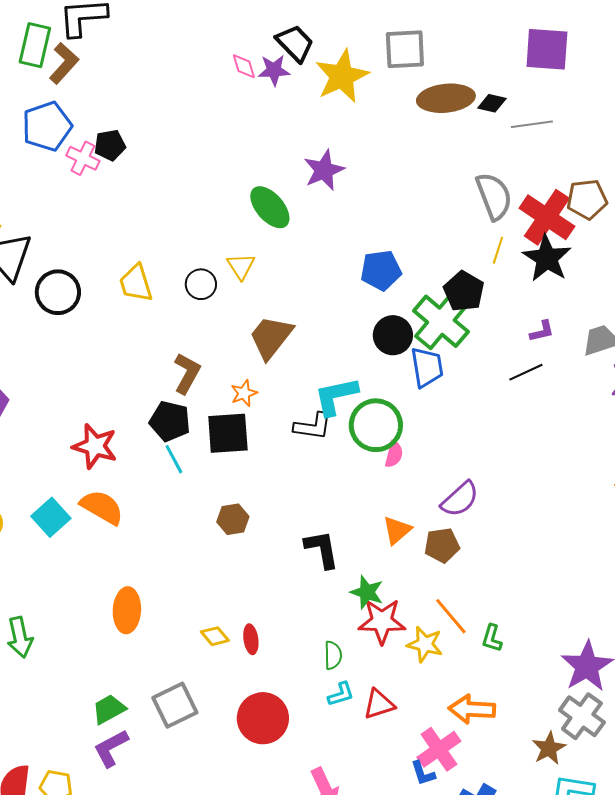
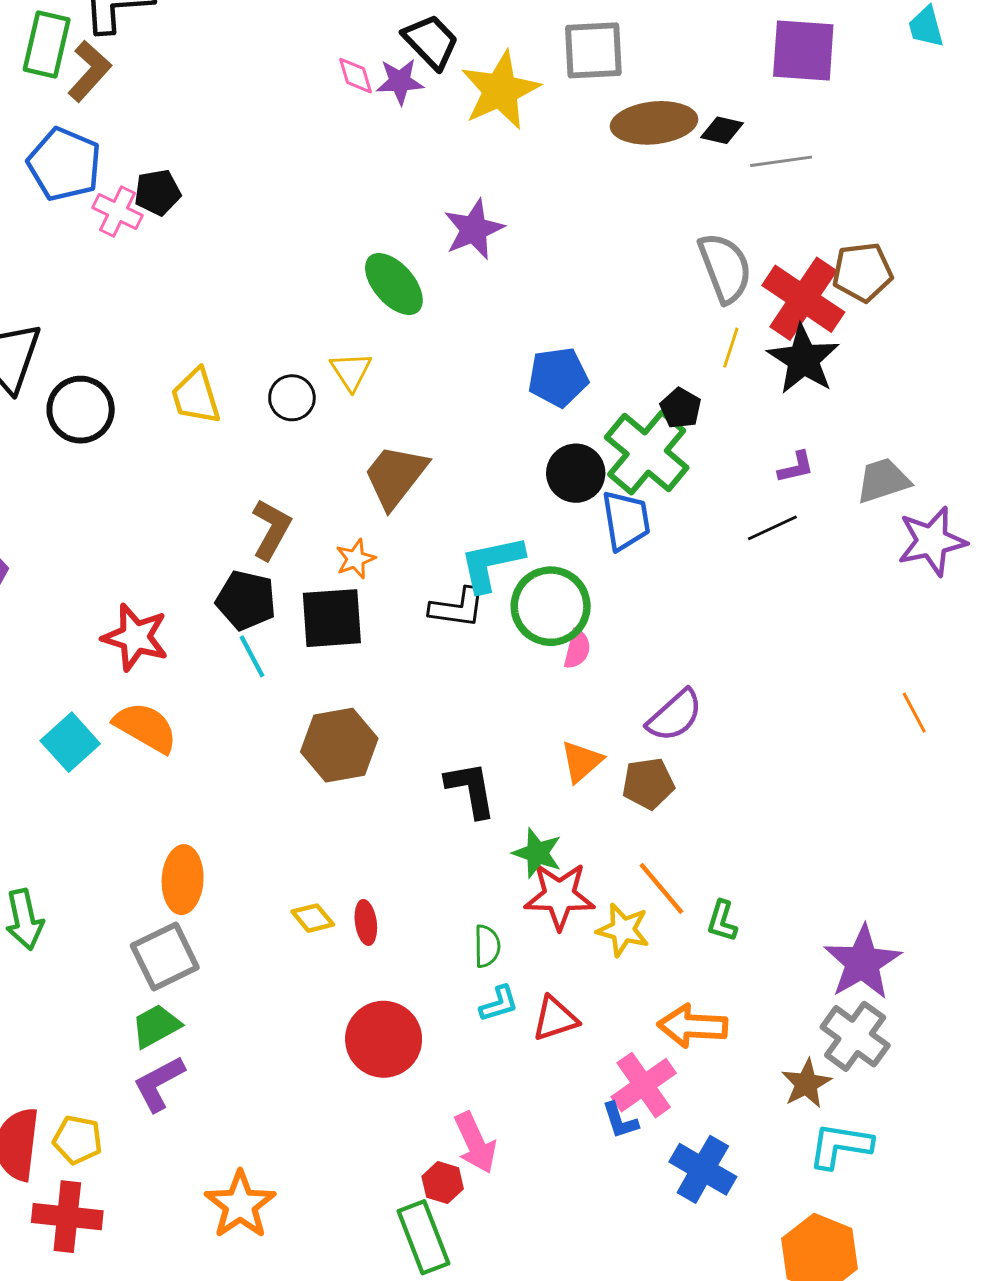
blue pentagon: (47, 126) -> (64, 164), turned -30
black pentagon: (464, 291) -> (681, 408), size x0.7
brown hexagon: (233, 519) -> (339, 745), size x1.6
gray square: (175, 705) -> (165, 956), moved

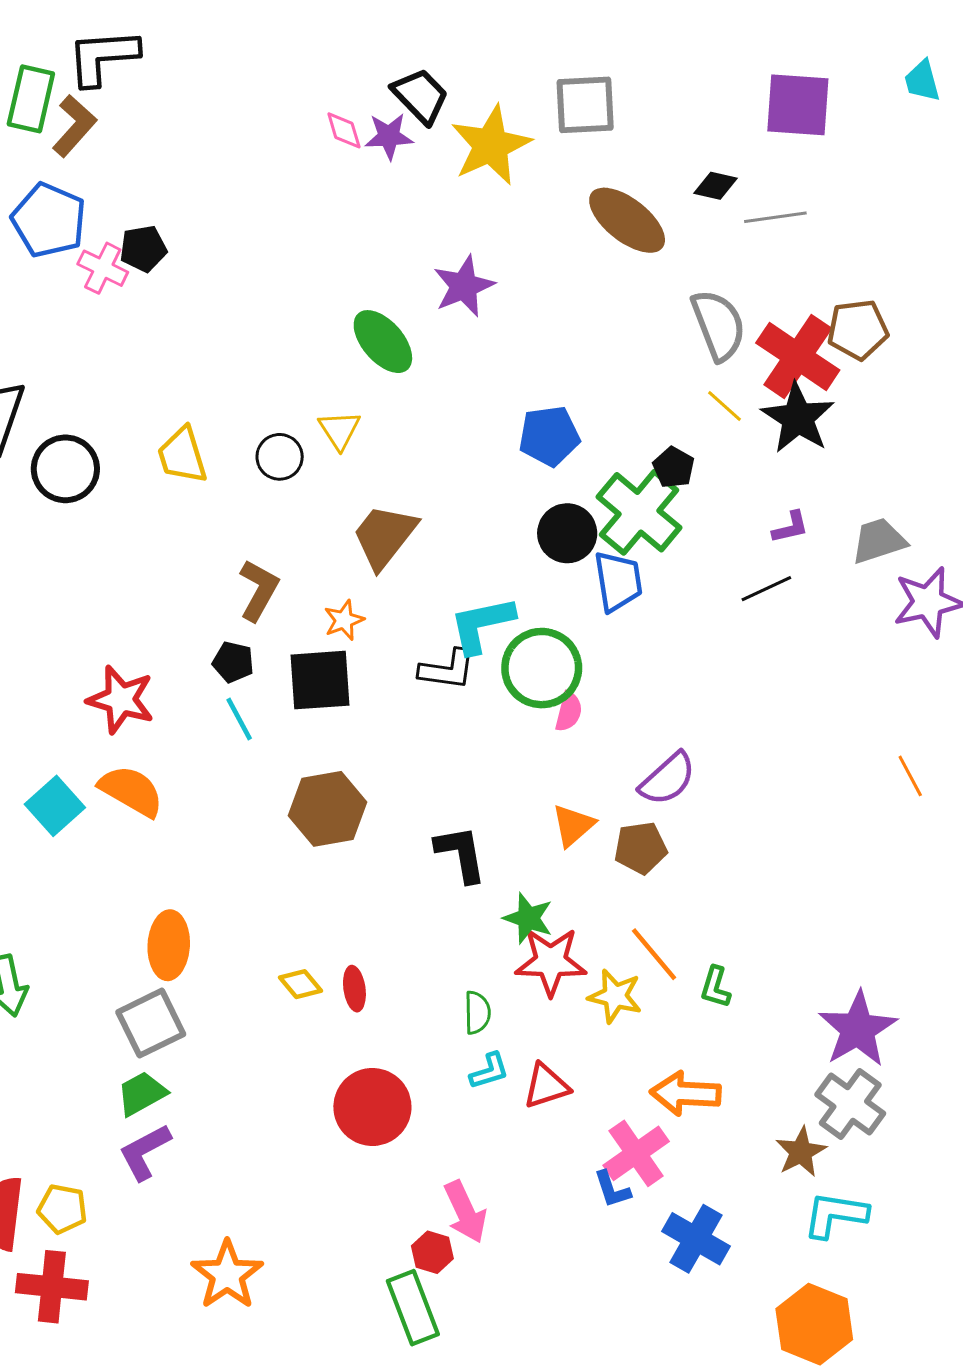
brown ellipse: (654, 123) -> (627, 220), moved, turned 44
yellow line: (731, 348) -> (724, 406), turned -66
black pentagon: (246, 600) -> (233, 662), size x0.7

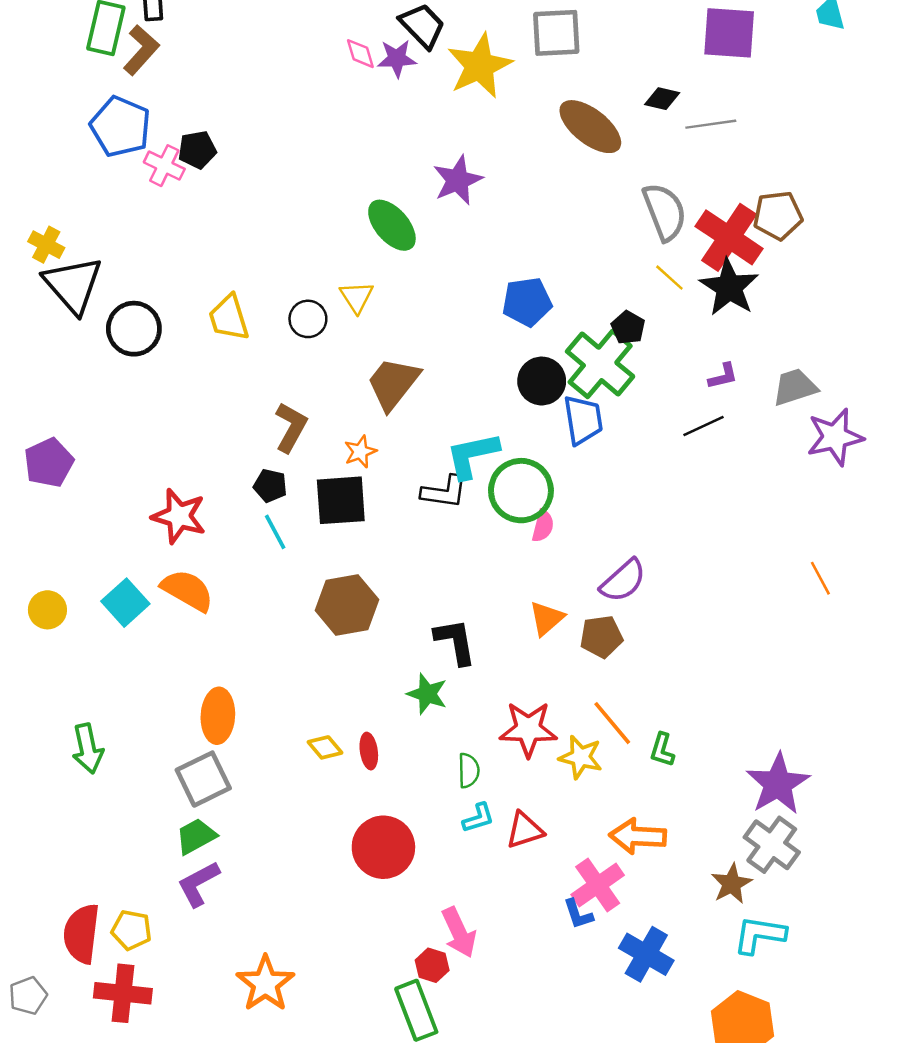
green star: (528, 918) -> (427, 694), moved

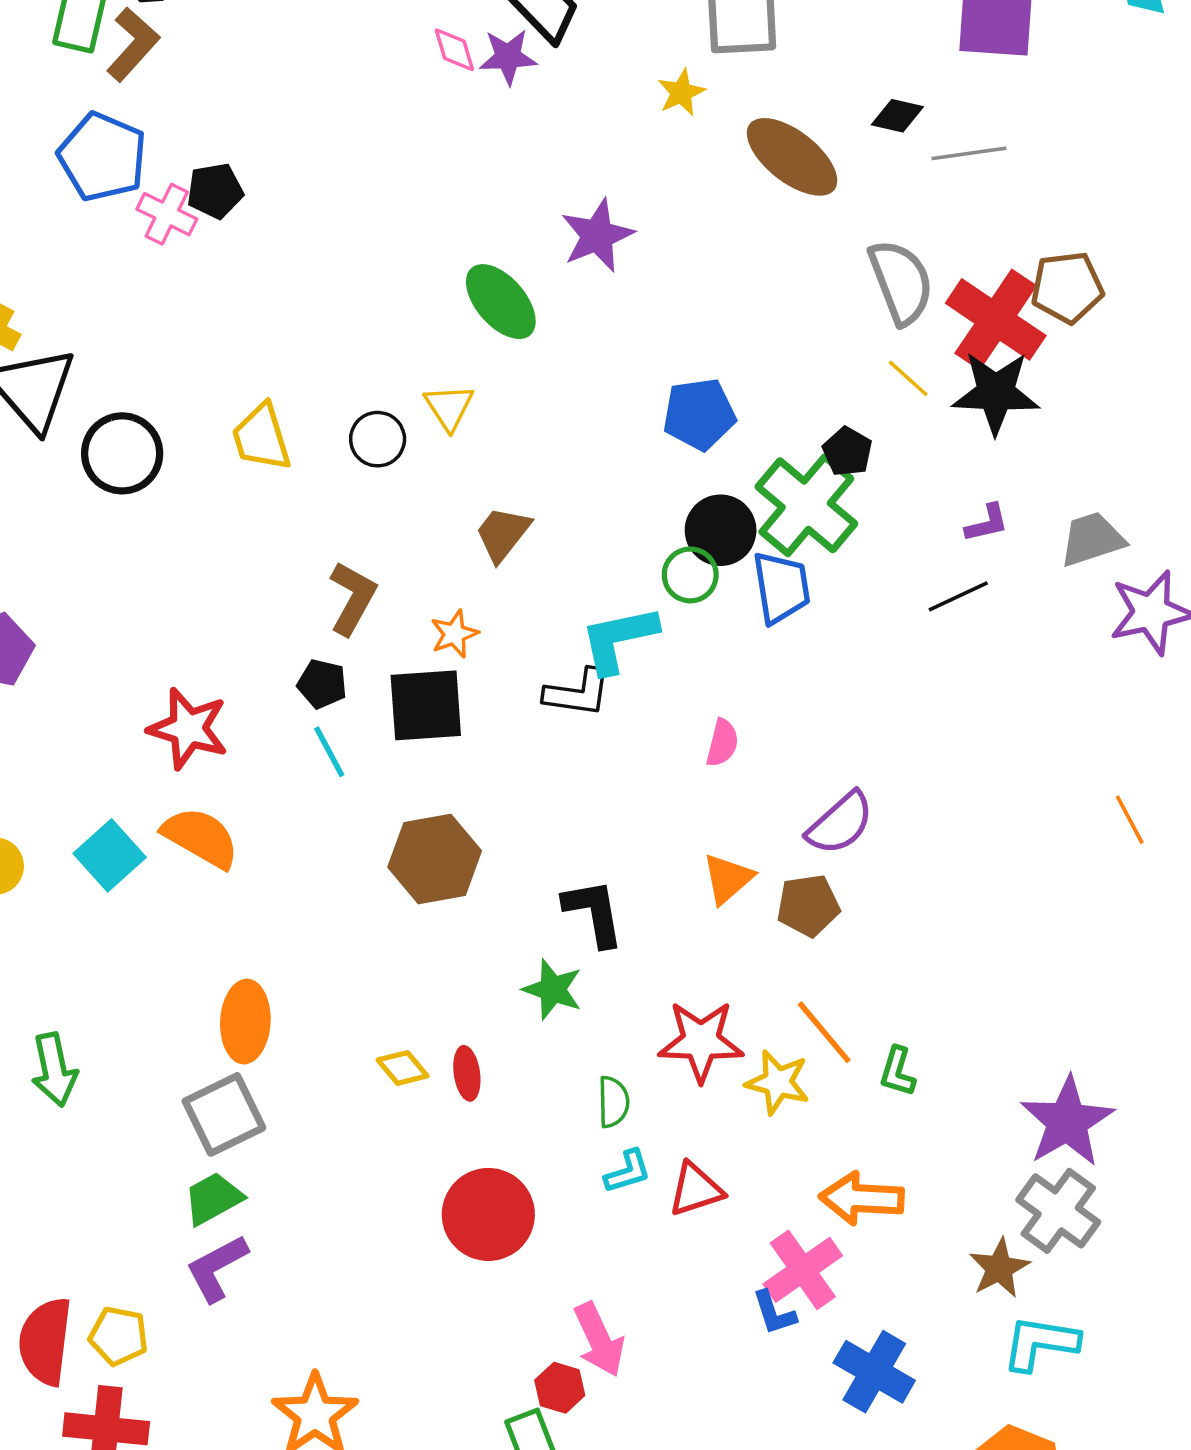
yellow star: (480, 66) -> (681, 93), moved, size x0.5
black star: (729, 287) -> (996, 393), turned -30
brown trapezoid: (393, 383) -> (503, 534), size x0.7
green circle: (521, 491) -> (690, 575), moved, size x0.6

